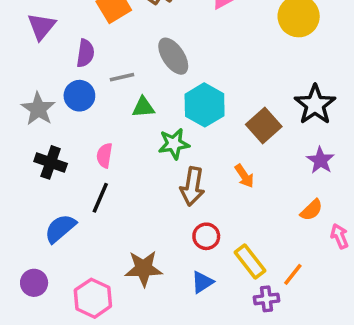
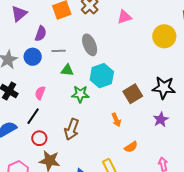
black star: (315, 105) -> (164, 88), turned 30
brown arrow: (192, 186) -> (72, 129), moved
orange semicircle: (311, 210) -> (131, 147), moved
red circle: (206, 236) -> (39, 138), moved

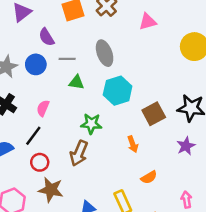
purple semicircle: (41, 34) -> (47, 37), turned 126
green star: (80, 94) -> (91, 124), moved

